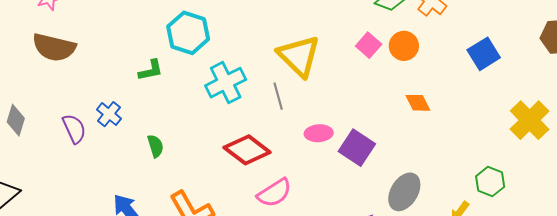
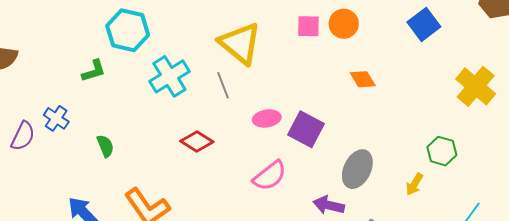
pink square: (369, 45) -> (308, 26), turned -35
purple semicircle: (74, 129) -> (23, 136), turned 56
red diamond: (247, 150) -> (197, 142), size x0.7
pink semicircle: (274, 193) -> (270, 176), moved

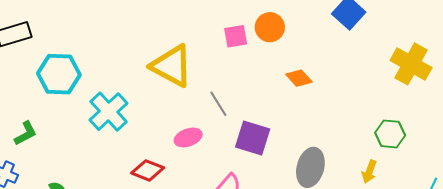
green L-shape: (94, 71) -> (26, 133), moved
gray line: (223, 85) -> (218, 104), moved
pink ellipse: (267, 118) -> (188, 137), moved

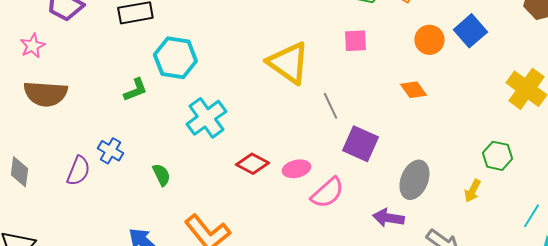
orange circle: (270, 27) -> (429, 40), moved
cyan cross: (109, 112) -> (206, 118), moved
green L-shape: (26, 133) -> (135, 90), moved
pink ellipse: (188, 137) -> (296, 169), moved

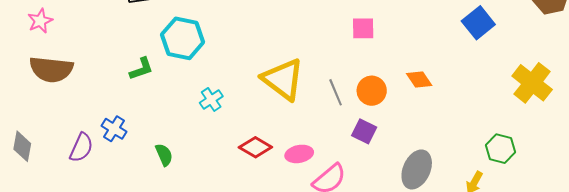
orange circle: (429, 40) -> (372, 91), moved
yellow triangle: (288, 63) -> (283, 79), moved
cyan cross: (206, 118) -> (211, 100), size x0.6
purple square: (360, 144) -> (364, 131), size x0.7

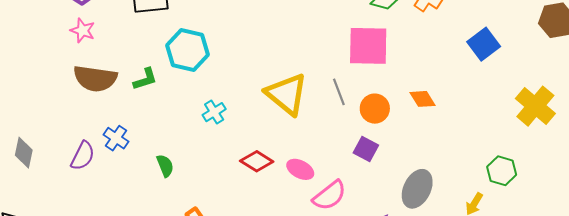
pink star: (40, 21) -> (83, 30), moved, turned -30
pink square: (363, 28) -> (368, 46), size x1.8
brown semicircle: (51, 69) -> (95, 78), moved
gray line: (336, 92) -> (339, 92), moved
pink ellipse: (299, 154) -> (300, 169), turned 36

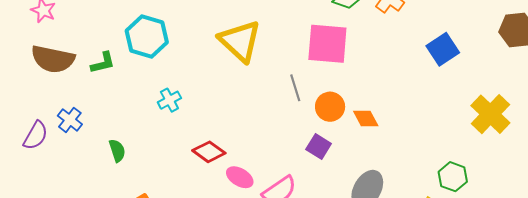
yellow triangle: (287, 94) -> (240, 41), moved
orange diamond: (423, 99) -> (366, 119), moved
pink ellipse: (300, 169) -> (240, 177), moved

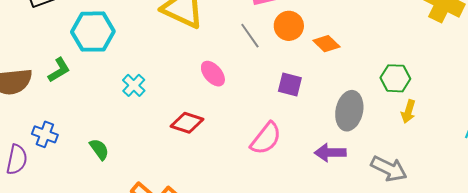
orange circle: (330, 107) -> (289, 26), moved
pink ellipse: (240, 177) -> (213, 74), moved, turned 36
green hexagon: (453, 177) -> (395, 78), moved

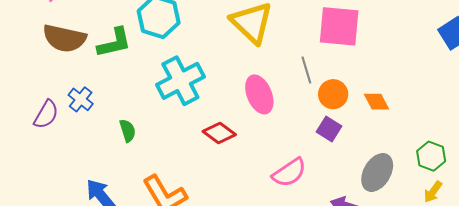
orange circle: (289, 26) -> (333, 94), moved
green L-shape: (59, 70) -> (114, 43), size x1.4
pink ellipse: (213, 74) -> (259, 94), size x1.4
cyan cross: (134, 85) -> (180, 81), size x2.0

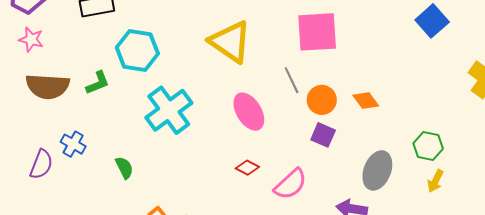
green L-shape: (114, 43) -> (98, 83), size x0.7
red diamond: (219, 133) -> (247, 168), moved, size x0.7

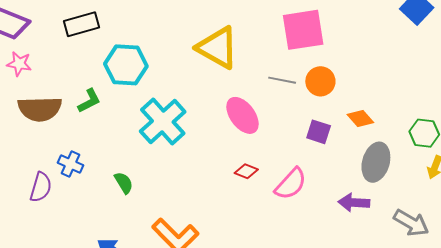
gray line: (292, 80) -> (282, 80), turned -48
orange circle: (322, 100) -> (320, 81), moved
orange diamond: (366, 101) -> (360, 118), moved

